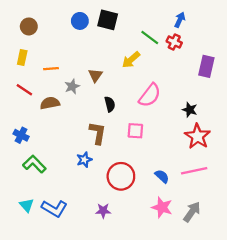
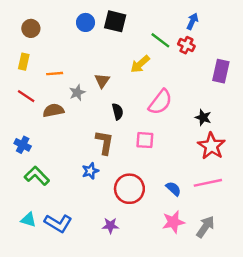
cyan triangle: (27, 205) -> (28, 220), turned -32
pink star: (162, 207) -> (173, 222), turned -30

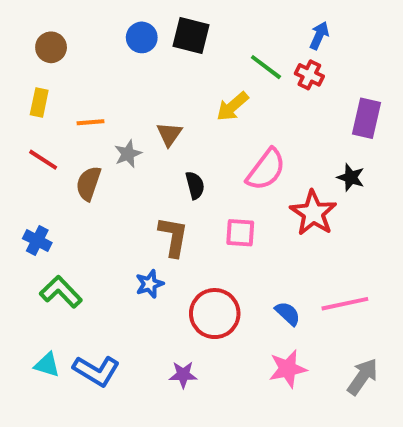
brown semicircle: (53, 110) -> (88, 183), turned -60
black star: (203, 117) -> (351, 177), moved
red star: (211, 146) -> (313, 213), moved
gray arrow: (205, 227) -> (363, 377), moved

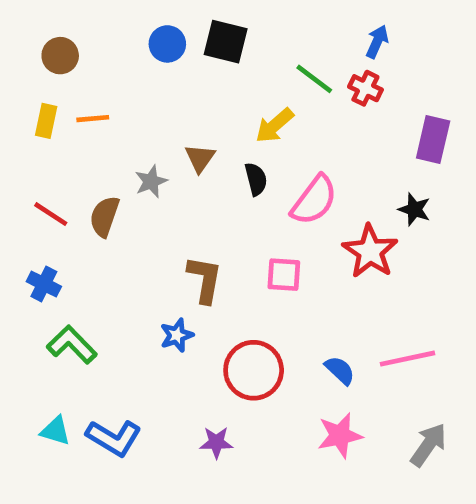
orange line: (90, 122) -> (93, 119), moved
red line: (43, 160) -> (51, 214), moved
black semicircle: (195, 185) -> (256, 179), moved

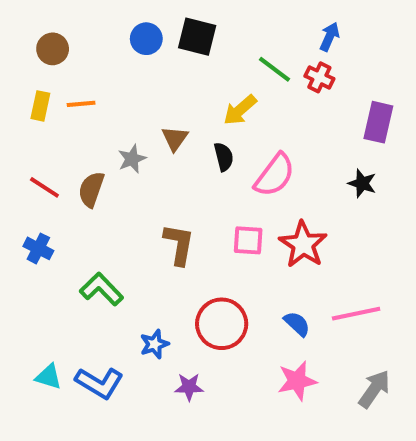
red star: (370, 251) -> (303, 244), moved
blue star: (177, 335) -> (154, 344), moved
green L-shape: (72, 345) -> (101, 289), moved

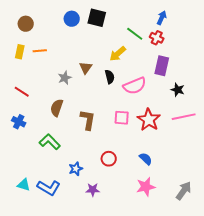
purple rectangle: (378, 122) -> (162, 66), moved
pink semicircle: (275, 175) -> (135, 86), turned 30
brown semicircle: (91, 189) -> (57, 108), moved
pink line: (356, 314) -> (184, 117), moved
red circle: (222, 324) -> (109, 159), size x0.6

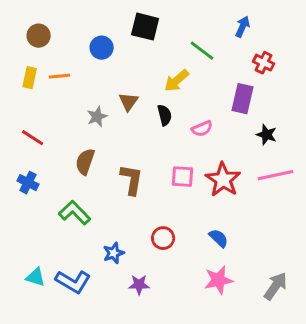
blue circle: (72, 19) -> (102, 48), moved
red cross: (157, 38) -> (264, 63), moved
pink semicircle: (135, 86) -> (202, 129), size x0.6

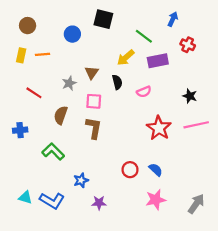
purple rectangle: (243, 99) -> (158, 61), moved, turned 66
red line: (33, 138) -> (34, 93), moved
pink square: (183, 177) -> (94, 101), moved
blue cross: (28, 183) -> (20, 130), turned -32
red circle: (163, 238) -> (130, 170), moved

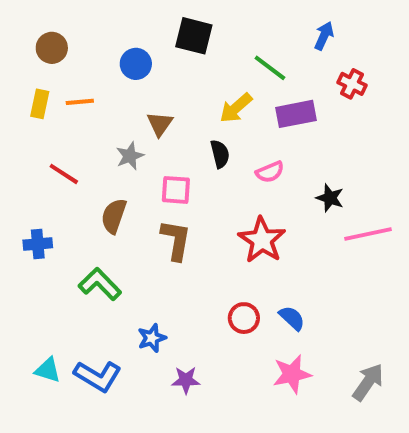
brown triangle: (92, 73) -> (160, 124), moved
black star: (190, 96) -> (330, 198), moved
red star: (159, 128) -> (262, 240), moved

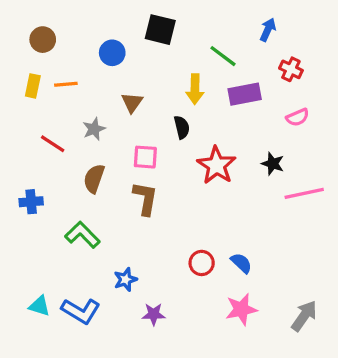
yellow arrow: (236, 108) -> (195, 89), turned -48
gray star: (130, 156) -> (94, 129), moved
pink semicircle: (270, 172) -> (298, 117), moved
red star: (262, 240) -> (216, 165), moved

